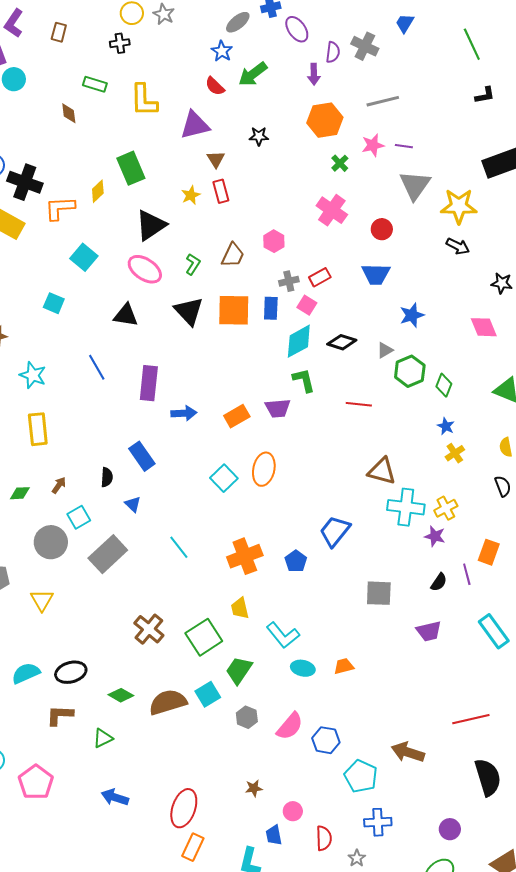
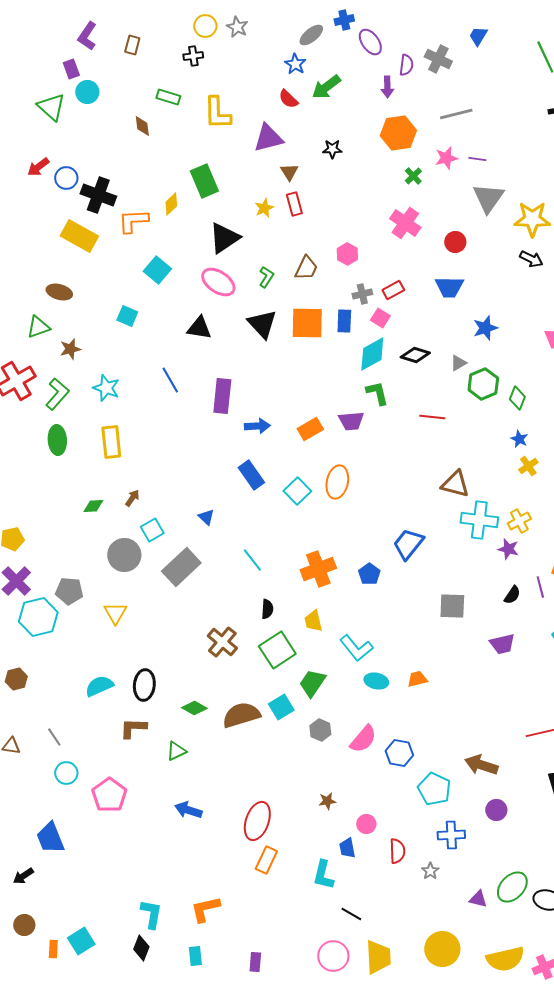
blue rectangle: (142, 456) -> (251, 475), moved
black semicircle: (107, 477) -> (267, 609), moved
black ellipse: (71, 672) -> (144, 685), turned -68
purple circle: (450, 829) -> (496, 810), moved

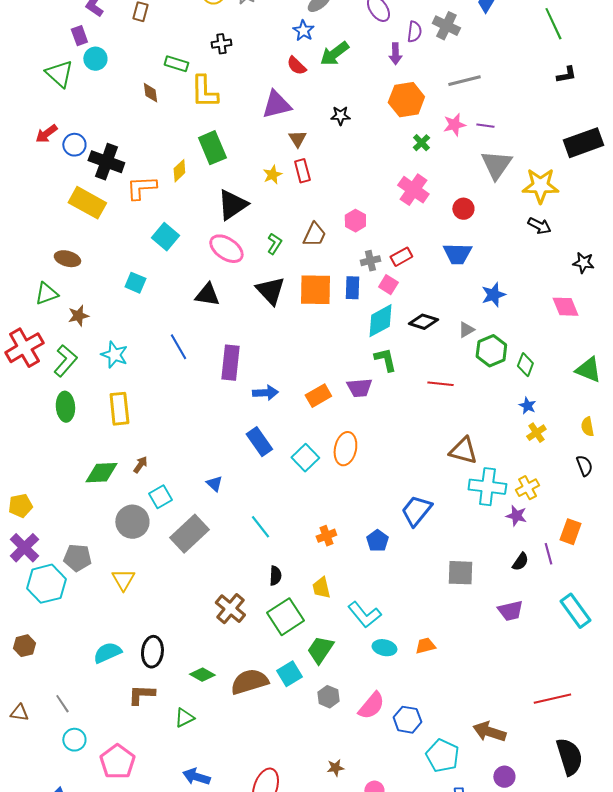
black cross: (193, 56) -> (221, 44), moved
yellow L-shape: (217, 113) -> (204, 92), moved
green diamond: (93, 506) -> (101, 473), size x1.6
orange cross: (318, 569) -> (326, 536), size x0.6

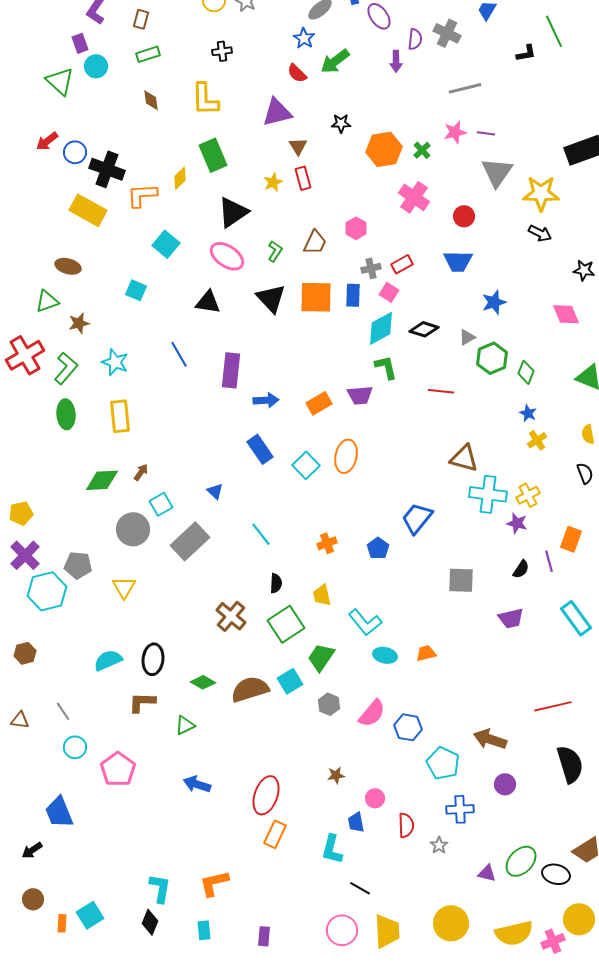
green rectangle: (176, 64) -> (148, 54), moved, turned -35
black L-shape: (566, 75) -> (526, 53), moved
orange hexagon: (406, 100) -> (384, 149), moved

